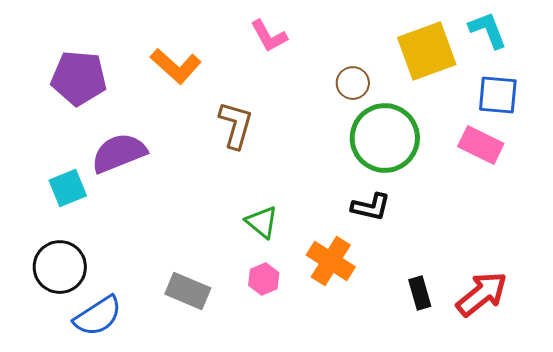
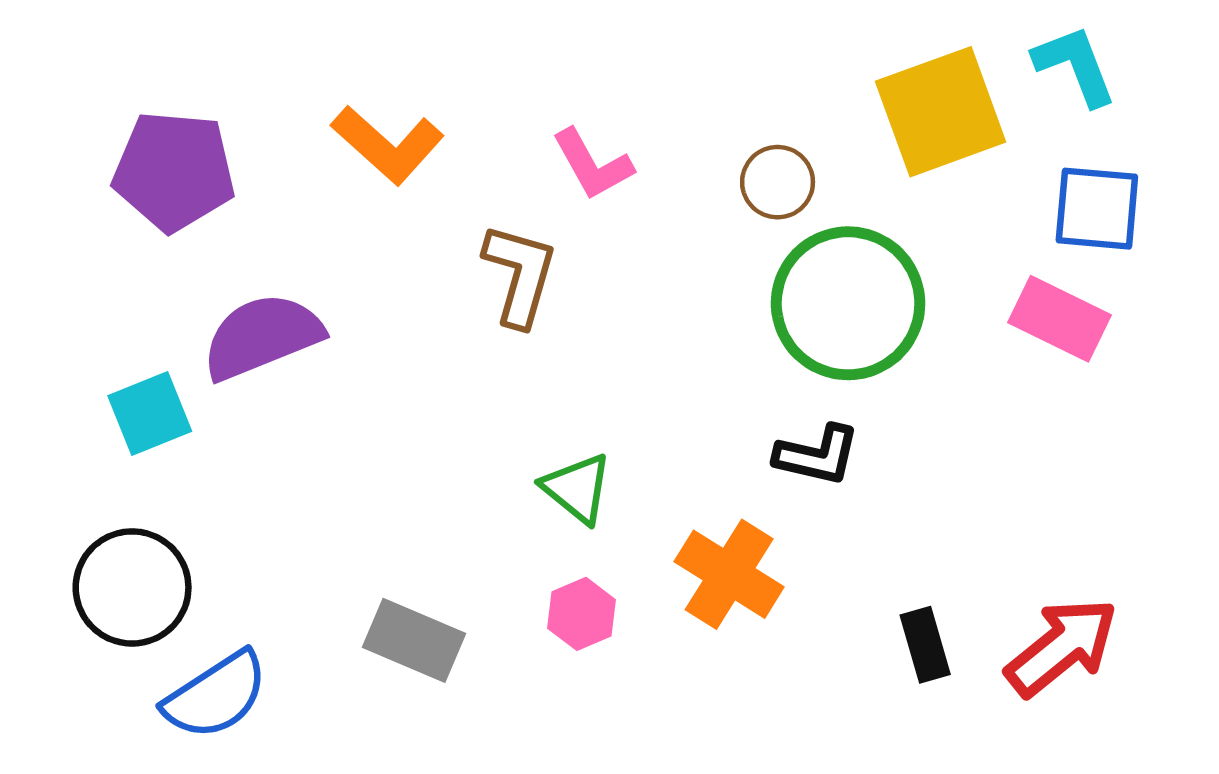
pink L-shape: (269, 36) -> (592, 165), moved

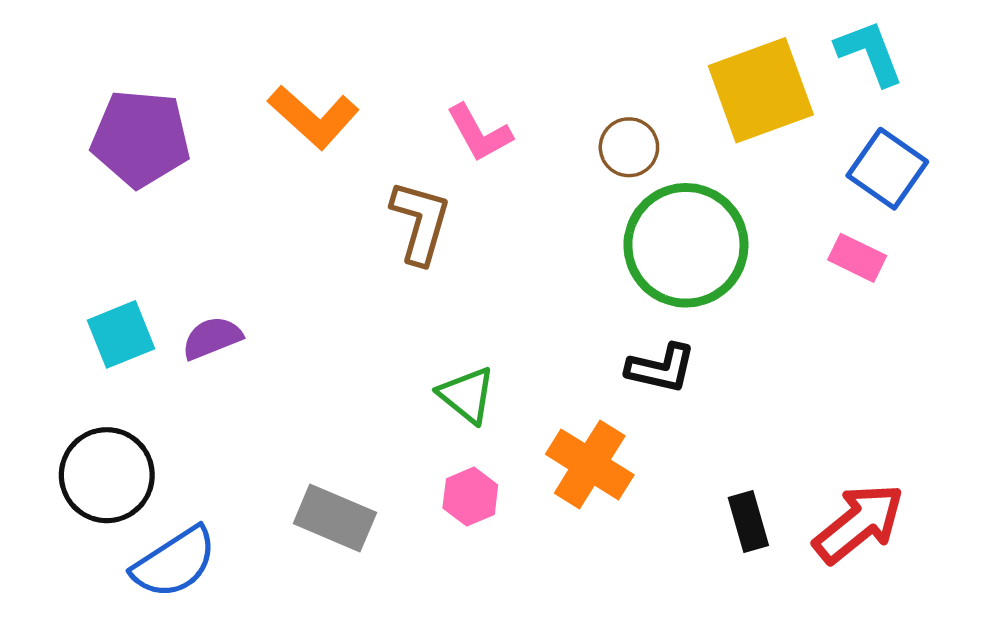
blue square: (1097, 209) -> (887, 169), turned 30
pink rectangle: (1060, 319) -> (857, 258), size x0.7
purple semicircle: (262, 336) -> (212, 338), moved, size x0.6

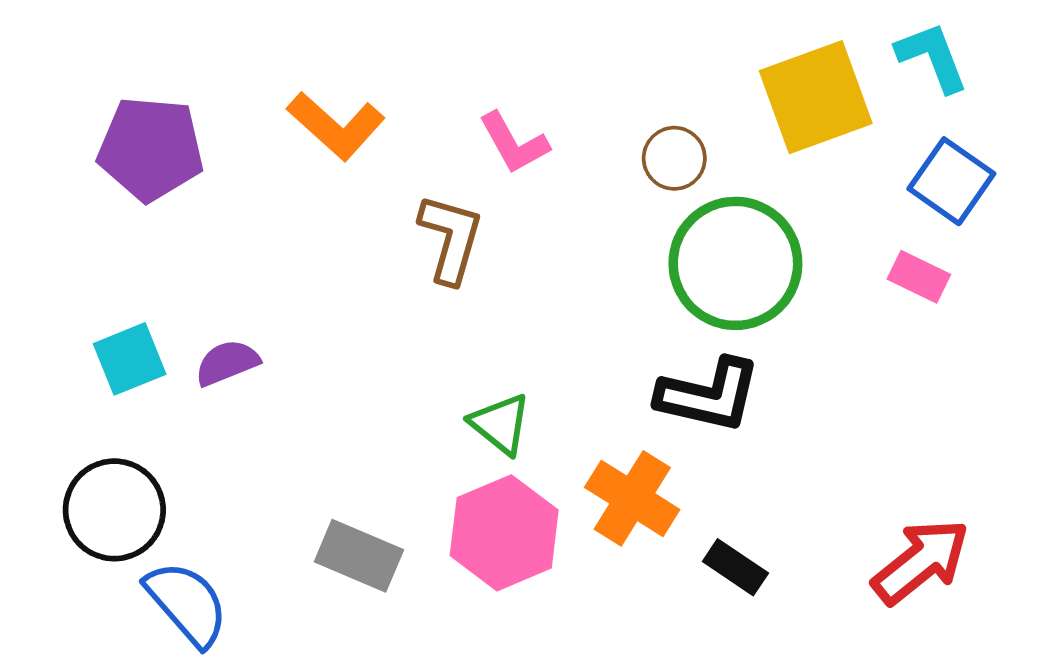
black L-shape: (661, 368) -> (709, 395), size x1.4
pink hexagon: (470, 497) -> (504, 533), size x1.8
black rectangle: (748, 522) -> (735, 567), moved, turned -40
blue semicircle: (175, 562) -> (187, 604), turned -98

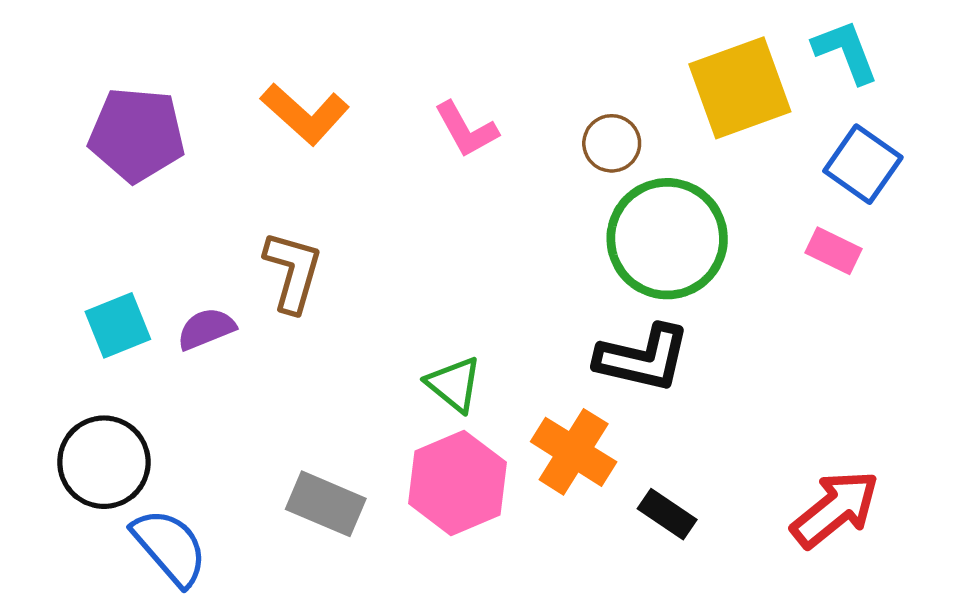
brown L-shape: (451, 239) -> (293, 272), moved

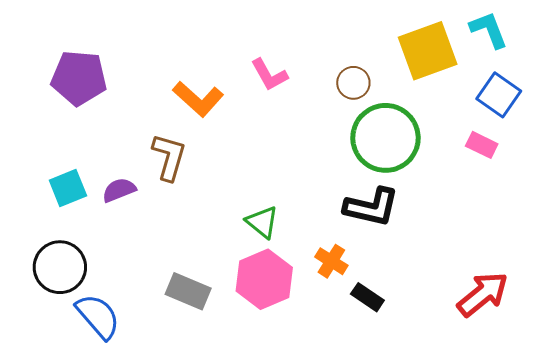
orange L-shape: (305, 114) -> (198, 99), moved
orange cross: (574, 452) -> (331, 261), size x0.7
black rectangle: (667, 514) -> (367, 297), moved

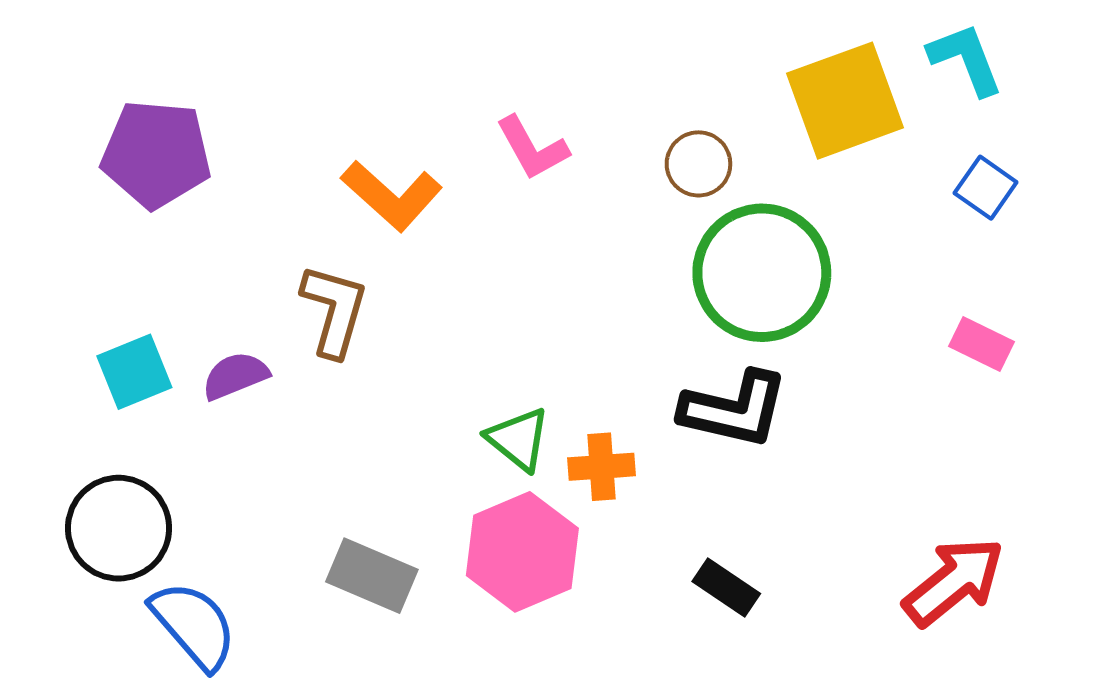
blue square: (499, 95) -> (986, 188), size x0.7
pink rectangle: (482, 145) -> (982, 344), moved
orange cross: (331, 261) -> (601, 467), moved, turned -36

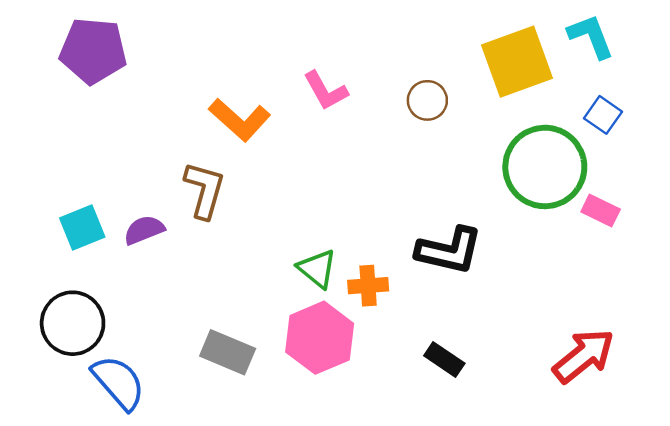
purple pentagon: (156, 154) -> (93, 51), moved
green circle: (762, 273) -> (545, 167), moved

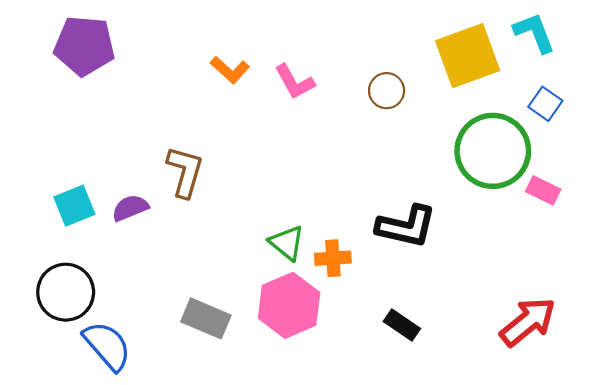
orange L-shape: (240, 120) -> (230, 70), moved, size x0.7

